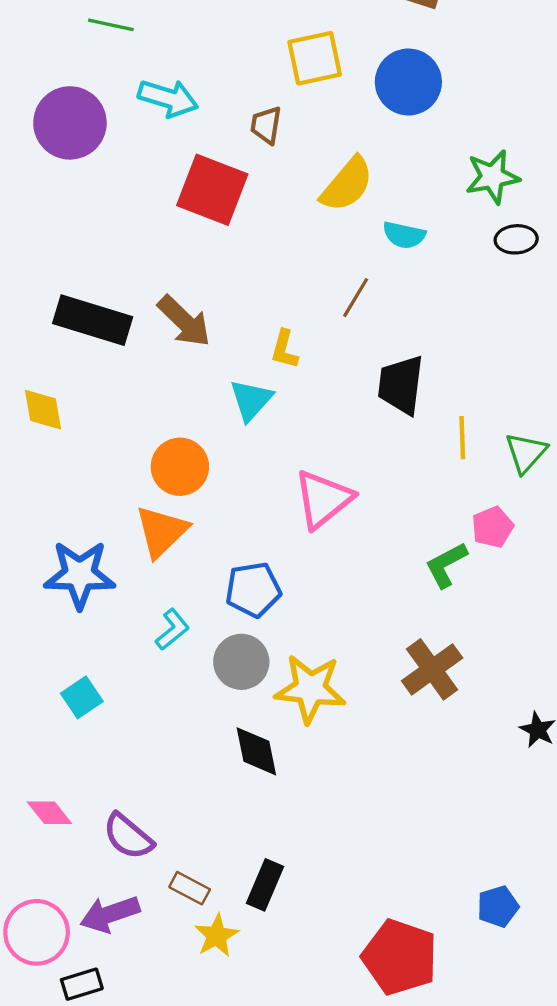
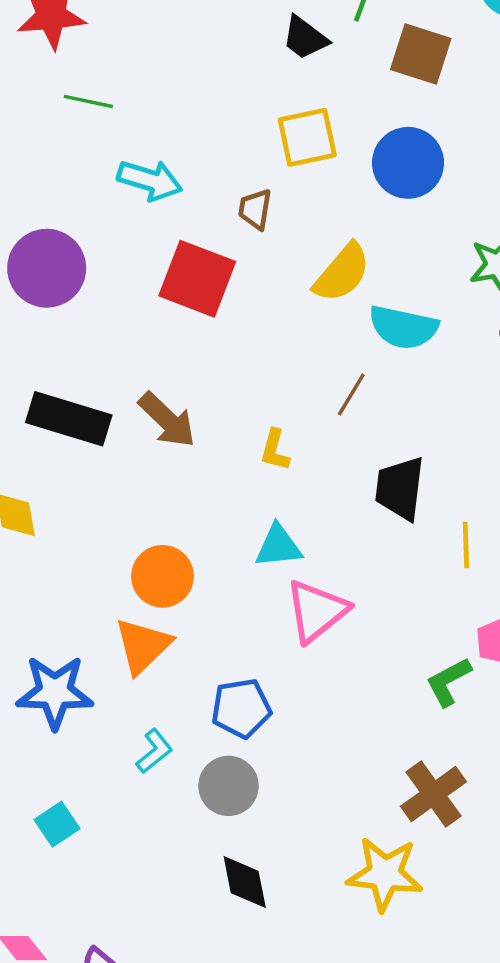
purple circle: (70, 123) -> (47, 268), moved
cyan semicircle: (404, 235) -> (403, 327), size x1.5
cyan triangle: (251, 400) -> (278, 546), moved, turned 42
yellow star: (310, 689) -> (385, 874), moved

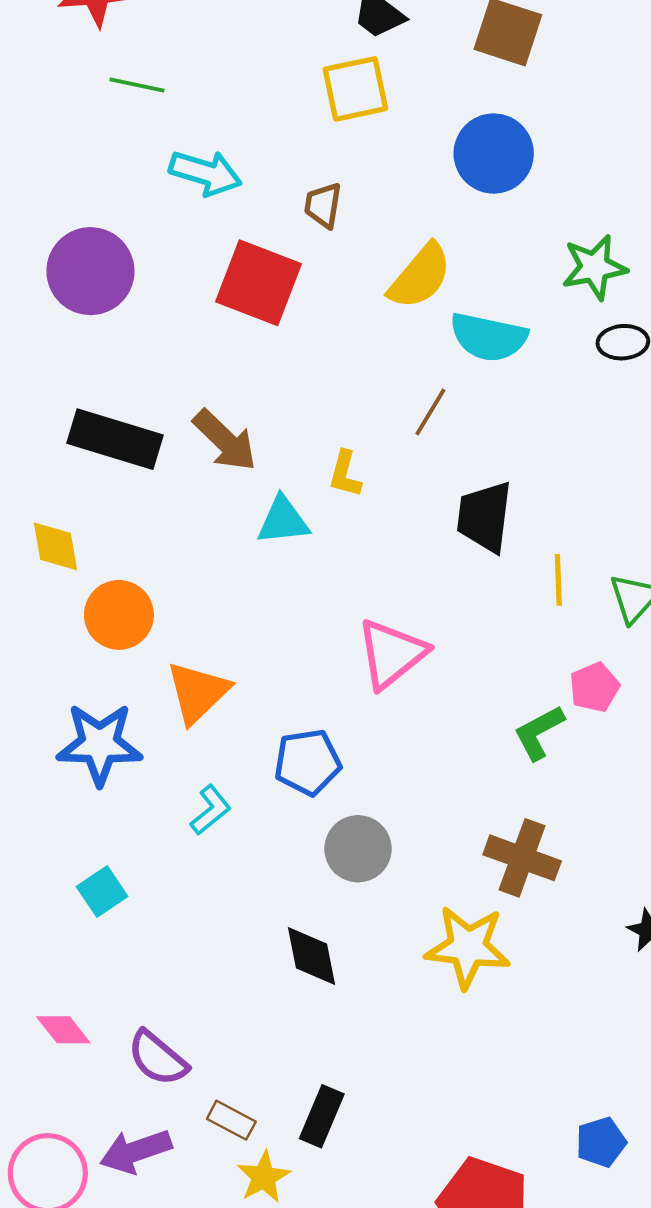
yellow square: (307, 137) -> (355, 89), moved
cyan triangle: (278, 546) -> (283, 521), moved
orange circle: (162, 576) -> (119, 615), moved
gray circle: (229, 786) -> (358, 849), moved
brown cross: (433, 794) -> (522, 858), turned -34

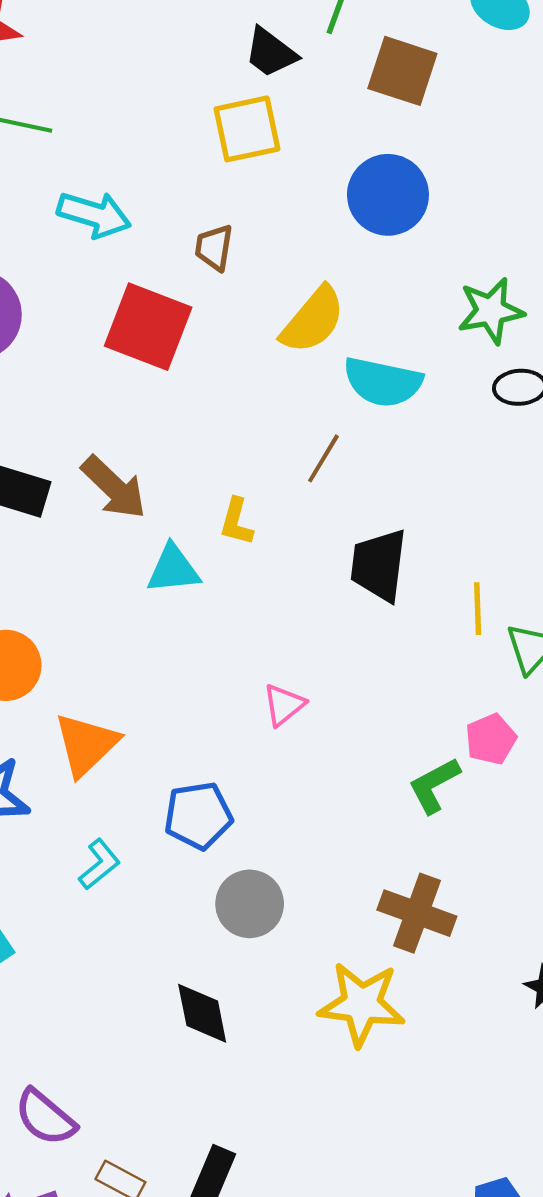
yellow line: (558, 580) -> (478, 609), moved
pink triangle: (392, 654) -> (284, 705), size x0.6

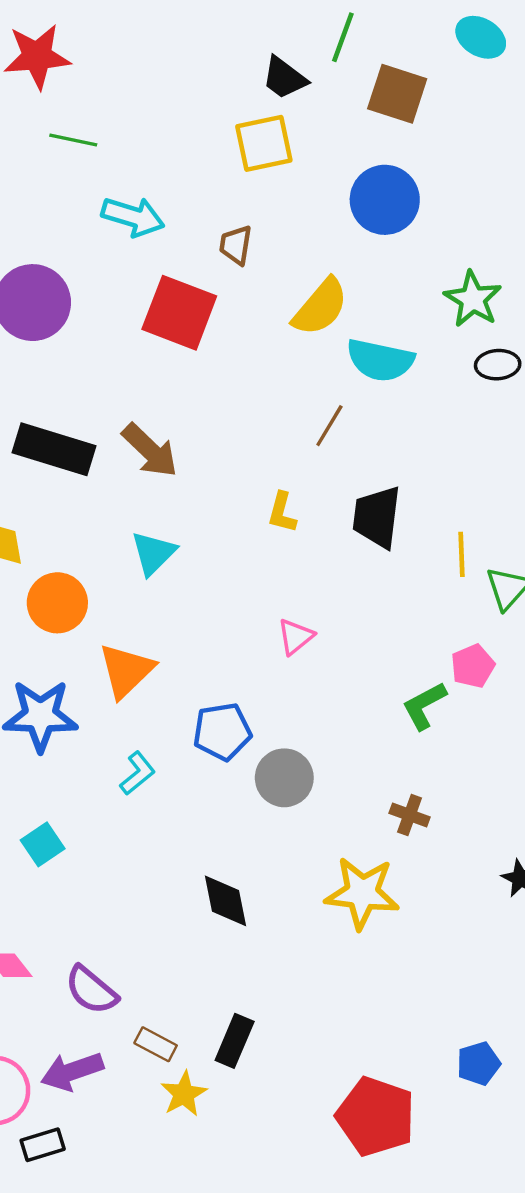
green star: (491, 311) -> (473, 299), turned -30
yellow L-shape: (236, 522) -> (282, 513), moved
cyan triangle: (173, 569) -> (153, 553), moved, turned -39
gray circle: (250, 904) -> (284, 778), moved
brown cross: (417, 913) -> (410, 815), size x0.6

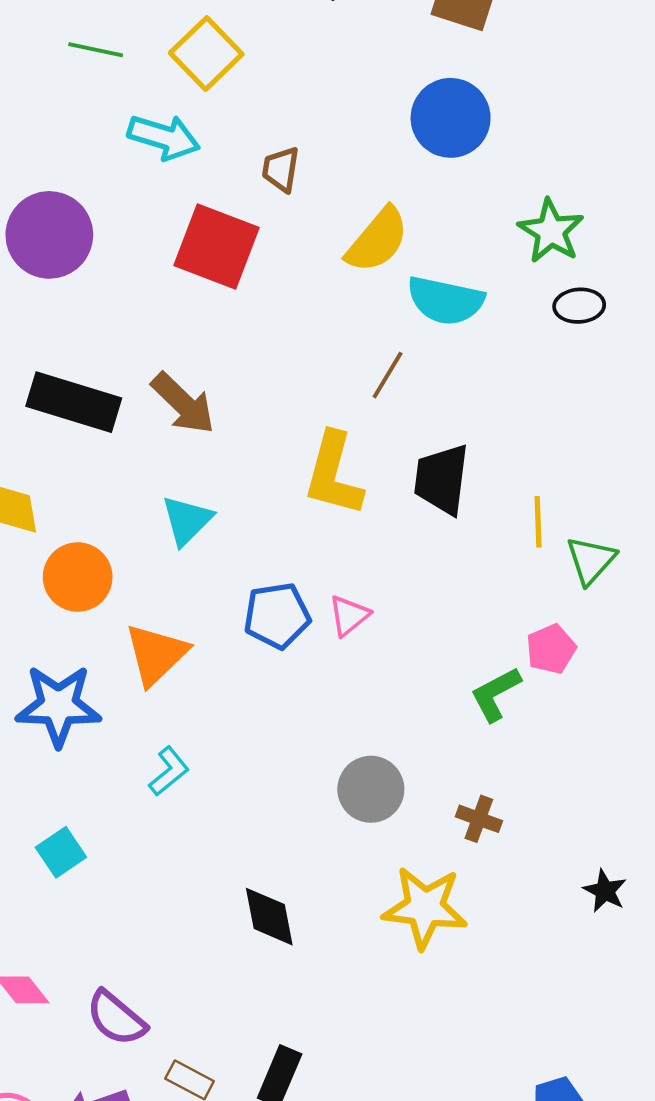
yellow square: (264, 143) -> (206, 54), moved, turned -32
yellow L-shape: (282, 513) -> (334, 474), size x1.8
blue pentagon: (222, 732) -> (277, 616), moved
gray circle: (284, 778) -> (371, 789), moved

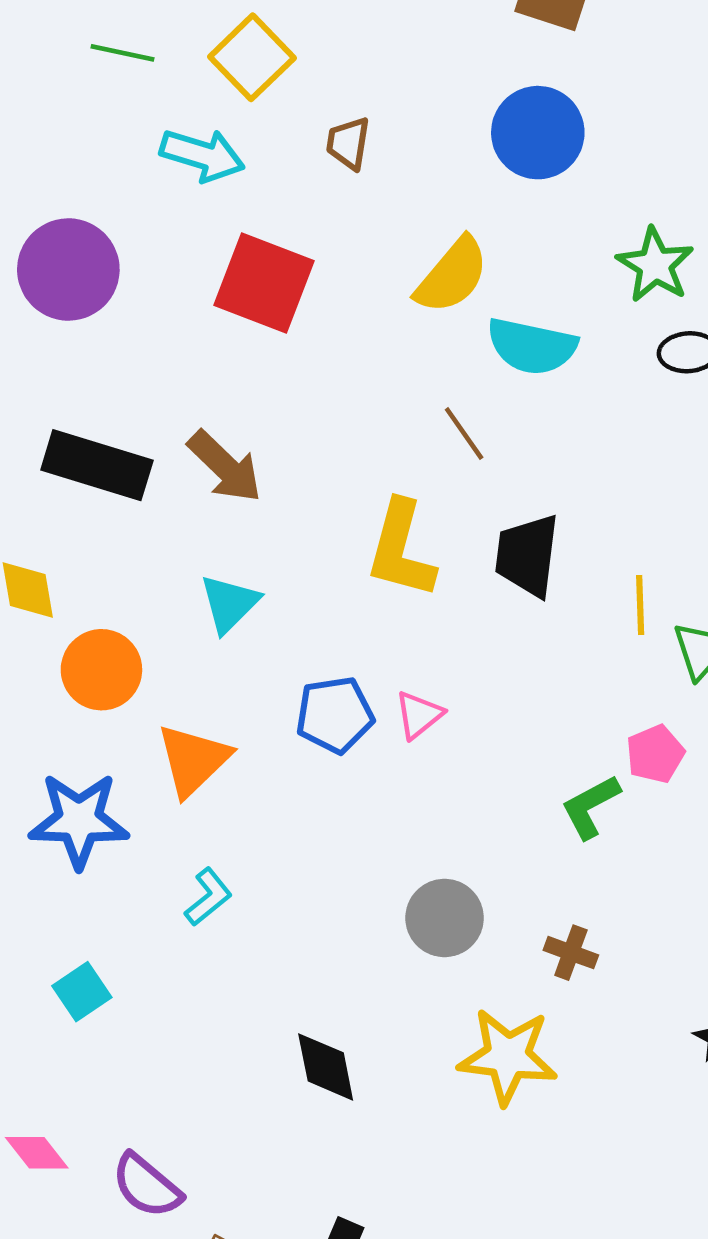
brown trapezoid: (281, 169) -> (348, 143), moved
brown line: (388, 375) -> (464, 434), turned -66

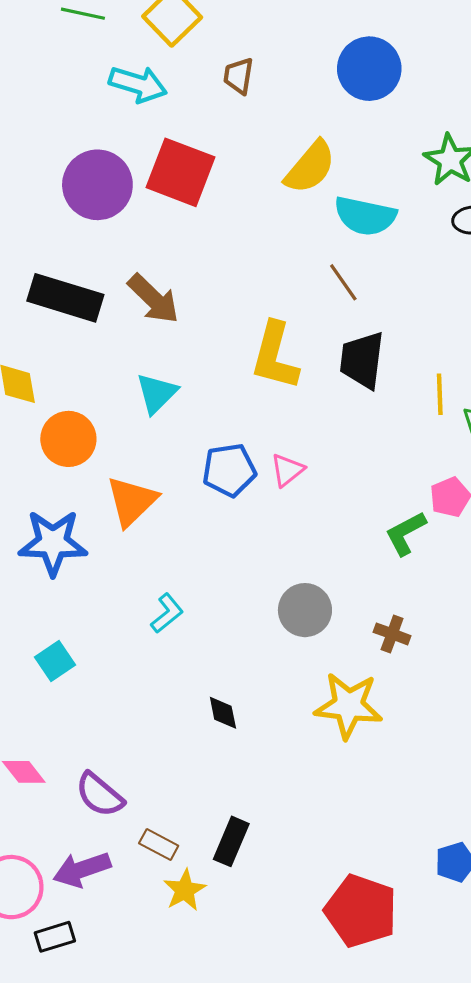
purple circle: (68, 269) -> (97, 185), moved
brown line: (464, 434) -> (343, 282), moved
cyan L-shape: (208, 897) -> (167, 613), moved
black diamond: (326, 1067) -> (223, 713), size x0.7

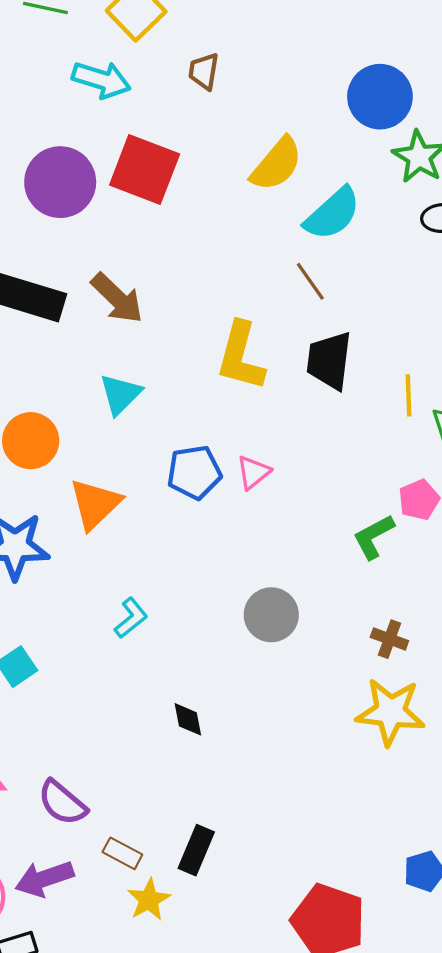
blue circle: (369, 69) -> (380, 97), moved
cyan semicircle: (365, 216) -> (332, 214), turned -54
brown cross: (392, 634) -> (389, 639), moved
yellow star: (349, 706) -> (391, 712), moved

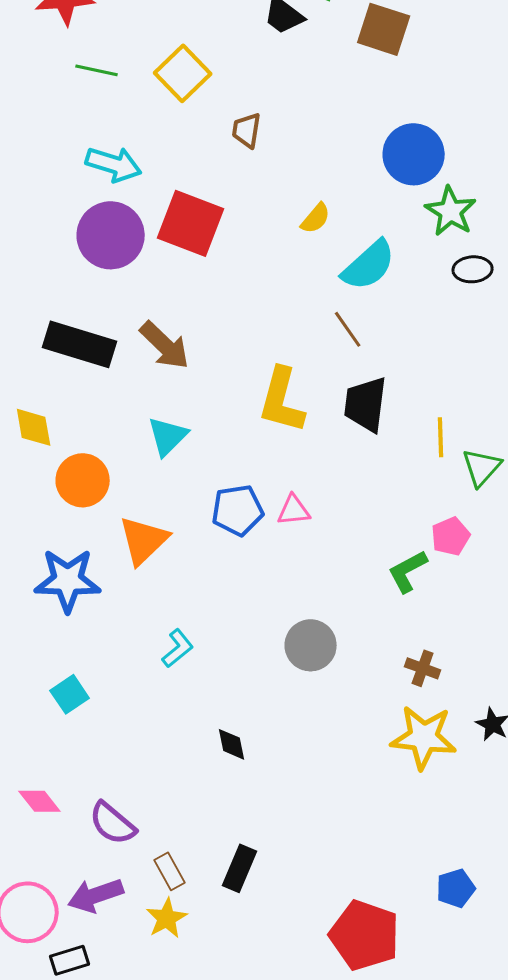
cyan arrow: (101, 80) -> (114, 164), moved
yellow semicircle: (277, 164) -> (316, 218), size x0.6
pink triangle: (253, 472) -> (294, 510), turned 33
brown rectangle: (122, 853) -> (170, 871), turned 33
yellow star: (149, 900) -> (167, 918), moved

